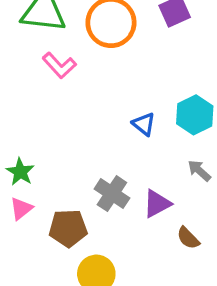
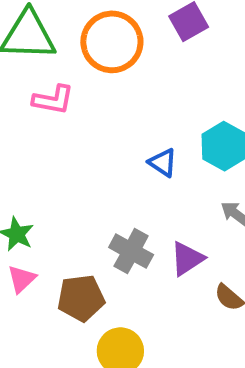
pink L-shape: (59, 65) -> (53, 100), turned -32

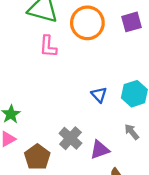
pink L-shape: (53, 100) -> (48, 46), turned 70
brown pentagon: (81, 298) -> (37, 157), turned 30

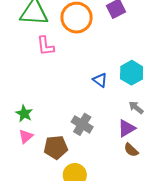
purple triangle: (100, 150) -> (127, 128), moved
brown pentagon: (37, 157) -> (56, 147), turned -30

